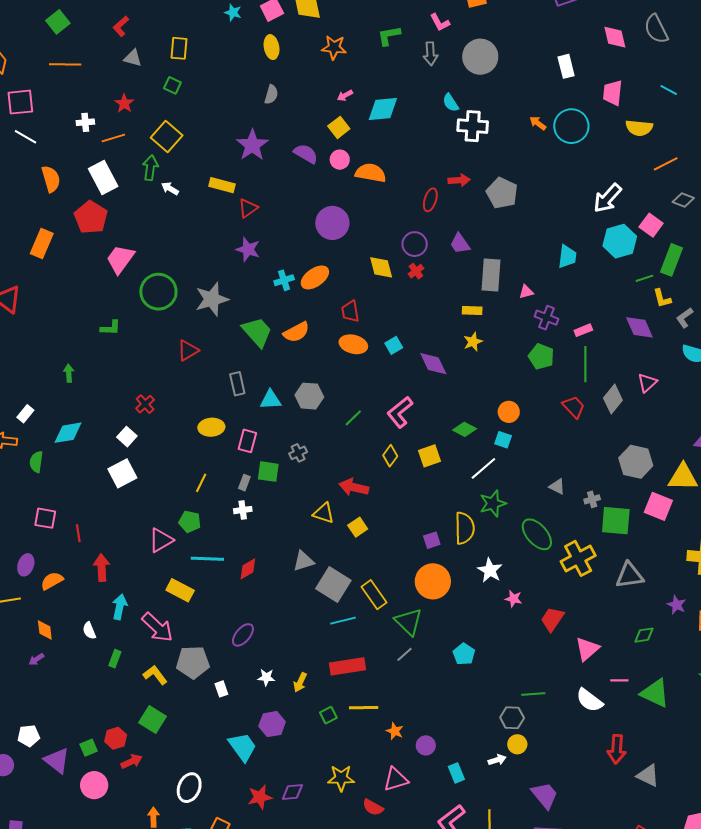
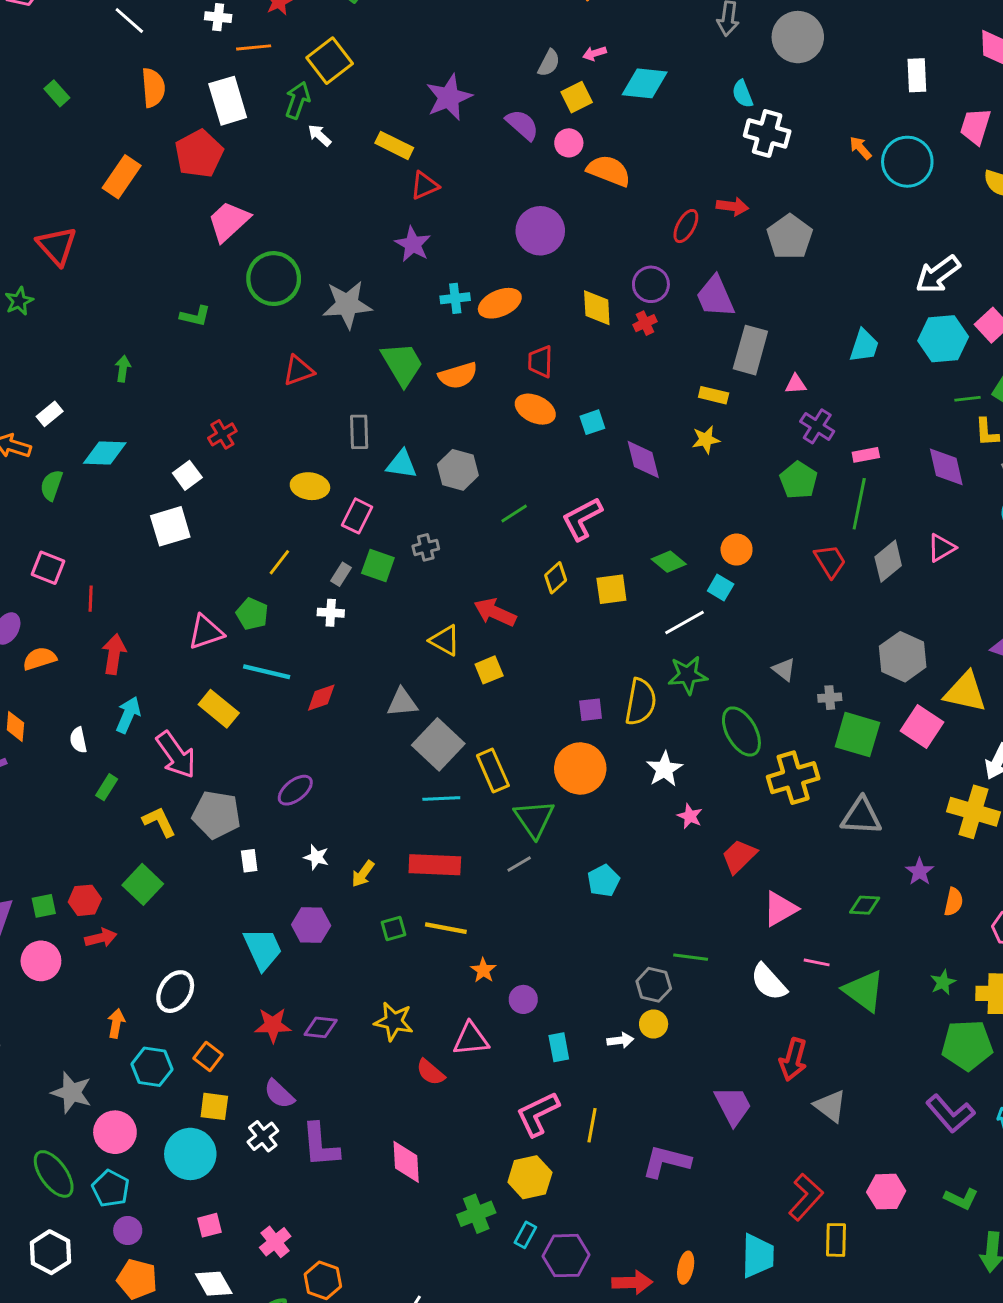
gray semicircle: (271, 94) -> (549, 63), moved
purple trapezoid: (460, 244) -> (715, 297), size x1.4
purple trapezoid: (545, 795) -> (733, 1106), moved

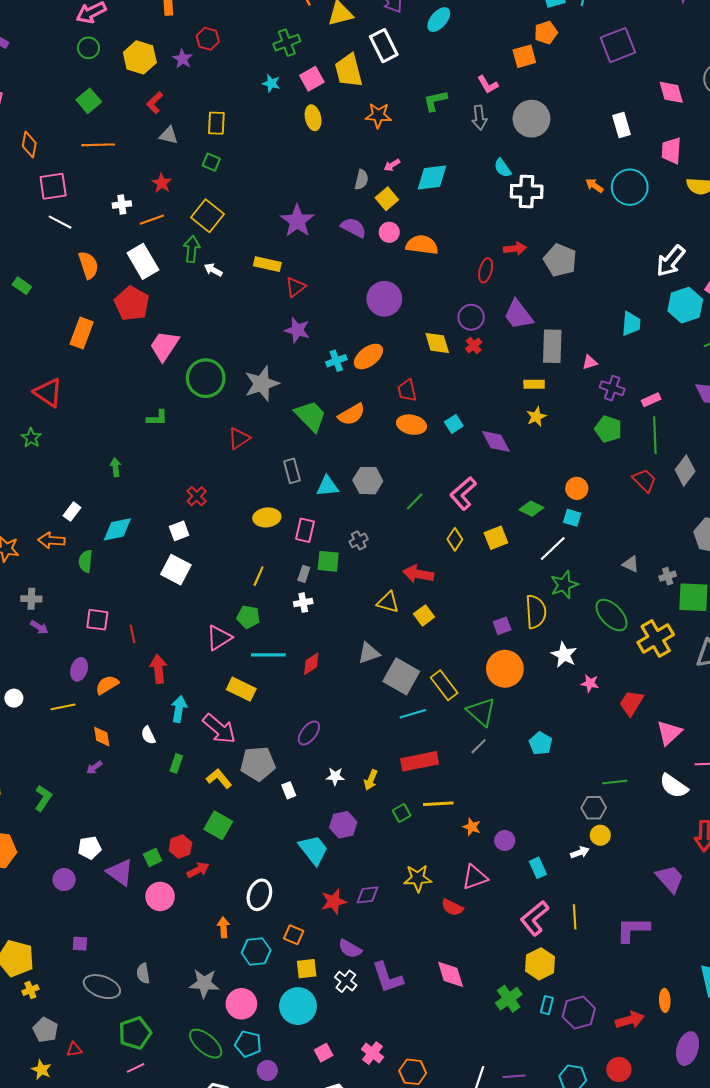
white square: (187, 475) -> (179, 531), turned 30
white square: (170, 526) -> (176, 570), turned -32

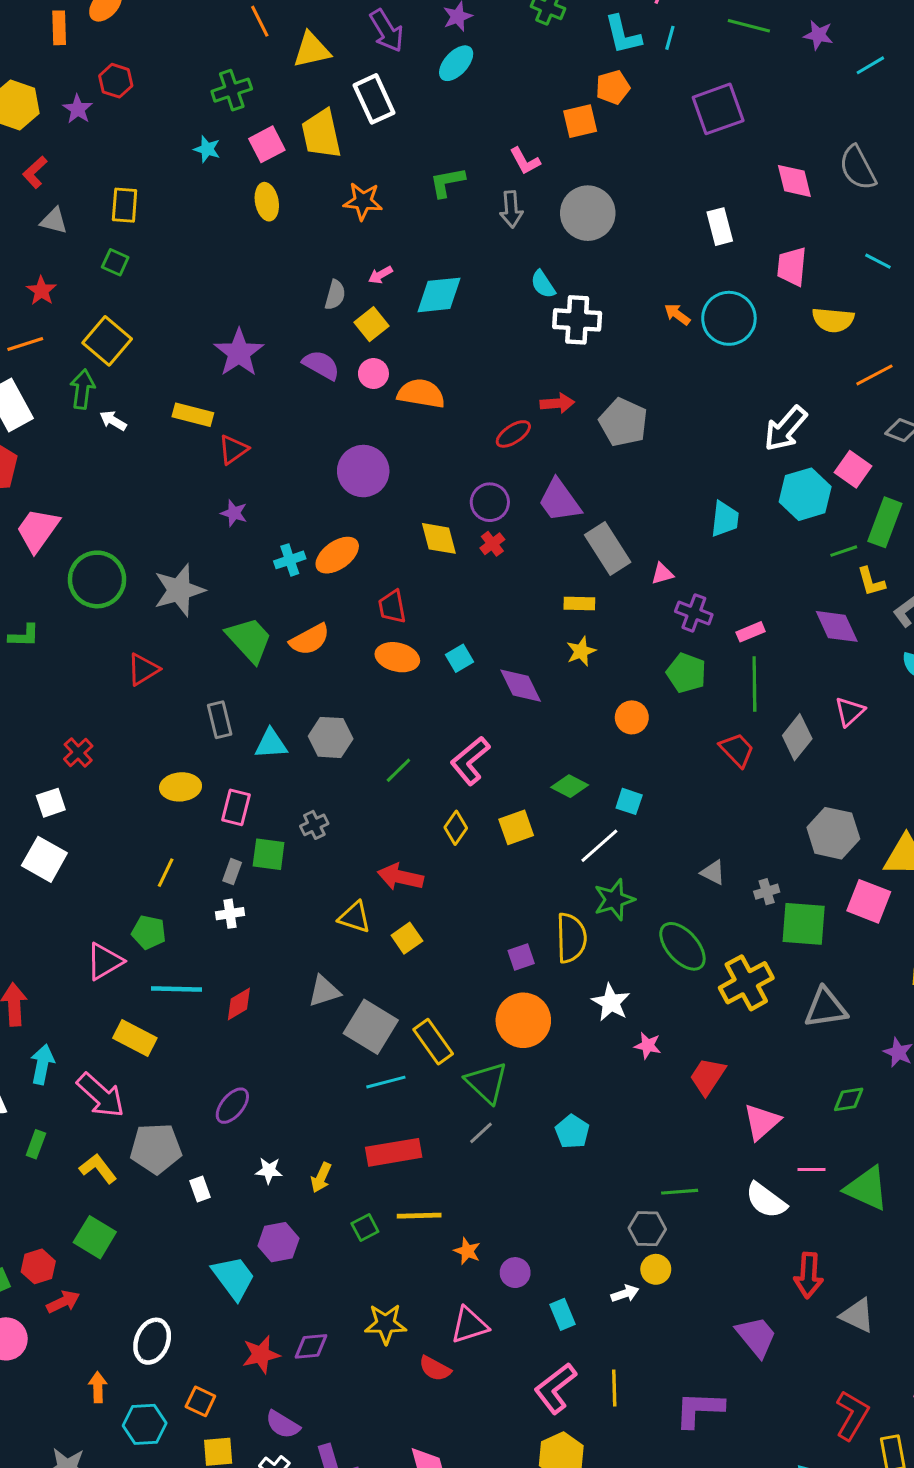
red ellipse: (486, 270) -> (513, 434), turned 40
purple star: (297, 330) -> (234, 513), size x0.7
gray rectangle: (552, 346) -> (608, 548), turned -36
orange circle: (577, 488) -> (632, 717), moved

